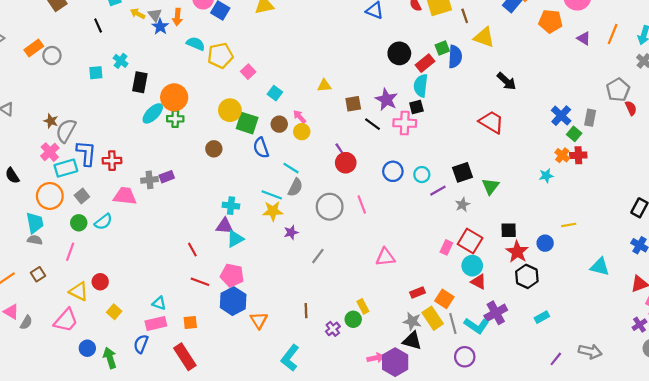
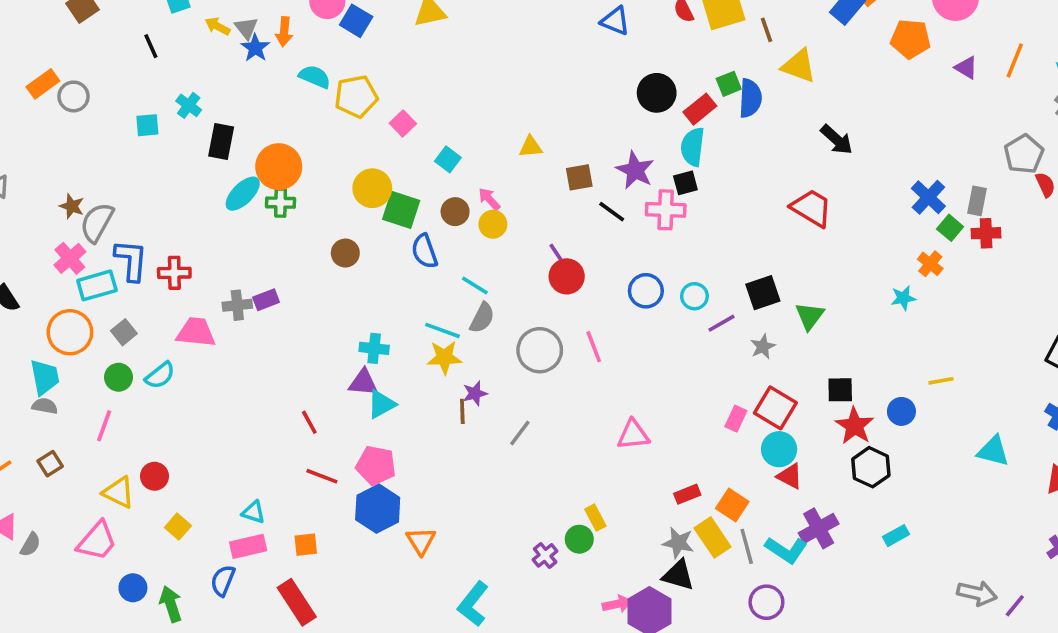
red cross: (578, 155) -> (986, 233), moved
brown line: (306, 311) -> (462, 411), moved
purple line: (556, 359) -> (1015, 606), moved

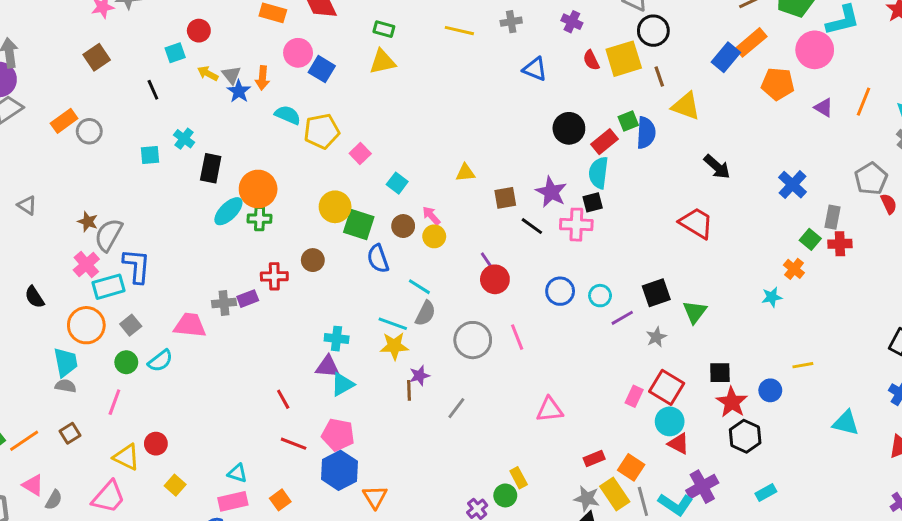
blue cross: (928, 197) -> (793, 185), moved
red cross: (174, 273) -> (274, 276), moved
orange square: (306, 545) -> (280, 500), turned -30

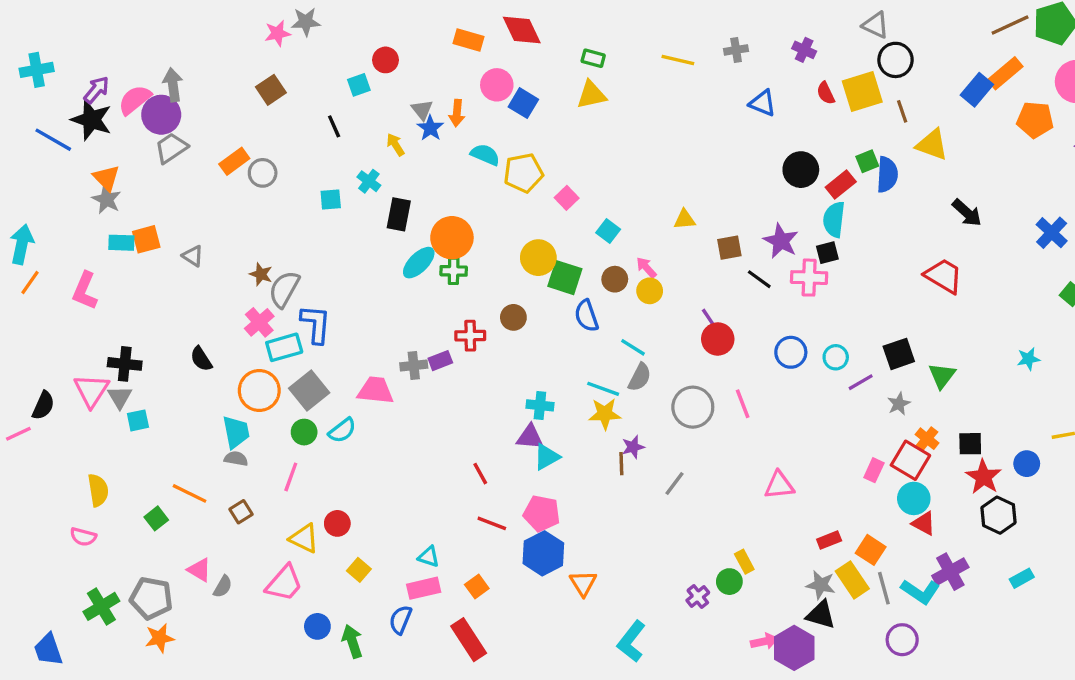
yellow arrow: (208, 74) -> (395, 145), moved, turned 30
orange cross: (794, 269) -> (927, 439), moved
gray square: (131, 325) -> (309, 391), size x1.6
orange line: (24, 441) -> (189, 493), moved, turned 60

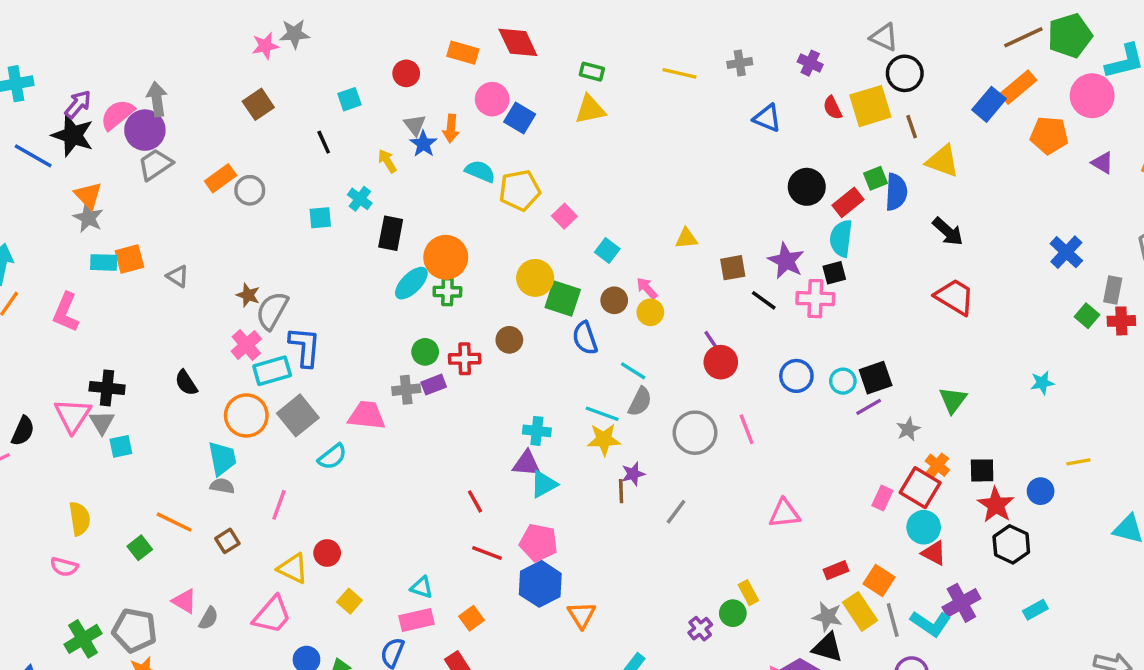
red circle: (386, 60) -> (406, 73), moved
black arrow: (967, 213) -> (948, 232), moved
black square: (899, 354) -> (876, 378), moved
green circle: (304, 432) -> (425, 352), moved

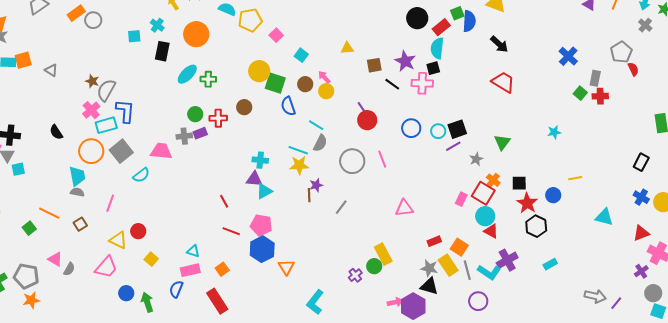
black rectangle: (391, 233) -> (162, 51), moved
orange circle: (446, 257) -> (196, 34), moved
yellow rectangle: (748, 593) -> (383, 254), size x1.5

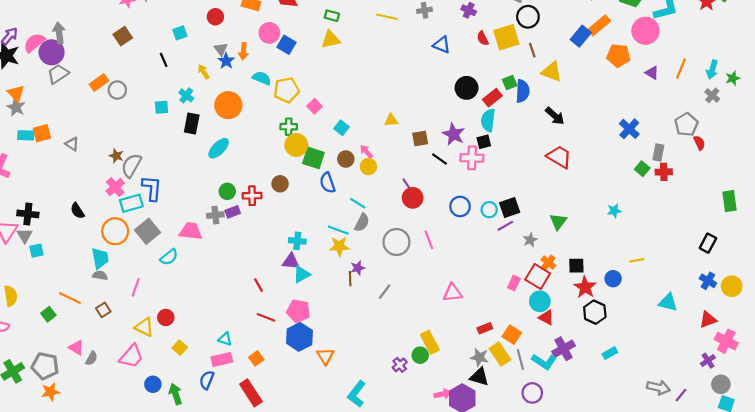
green cross: (208, 79) -> (289, 127), moved

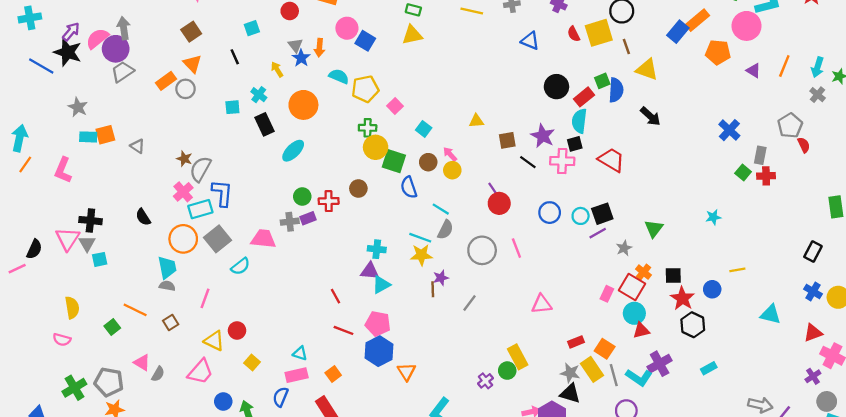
orange triangle: (16, 93) -> (192, 64), moved
black rectangle: (192, 123) -> (264, 124), turned -36
red trapezoid: (559, 157) -> (611, 160), moved
red triangle: (546, 317) -> (641, 330), turned -42

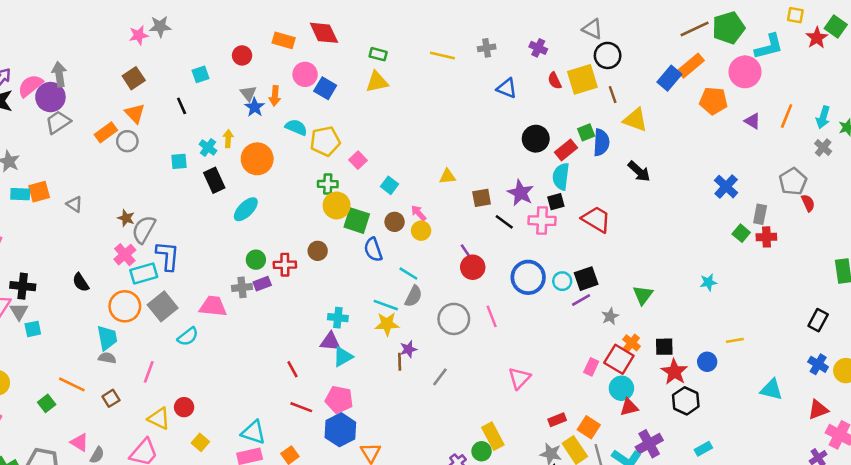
yellow arrow: (277, 69) -> (228, 139), moved, turned 35
blue circle: (550, 213) -> (528, 277), size x1.4
pink triangle: (542, 304) -> (519, 378), turned -40
cyan triangle: (300, 353) -> (253, 432), size x1.5

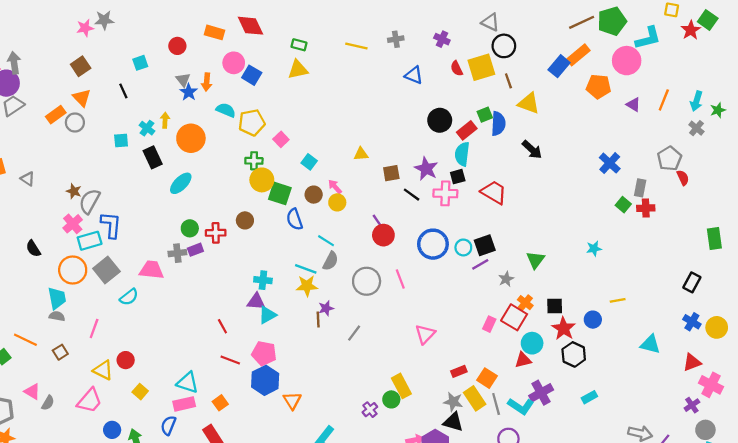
cyan circle: (621, 388) -> (532, 343), moved

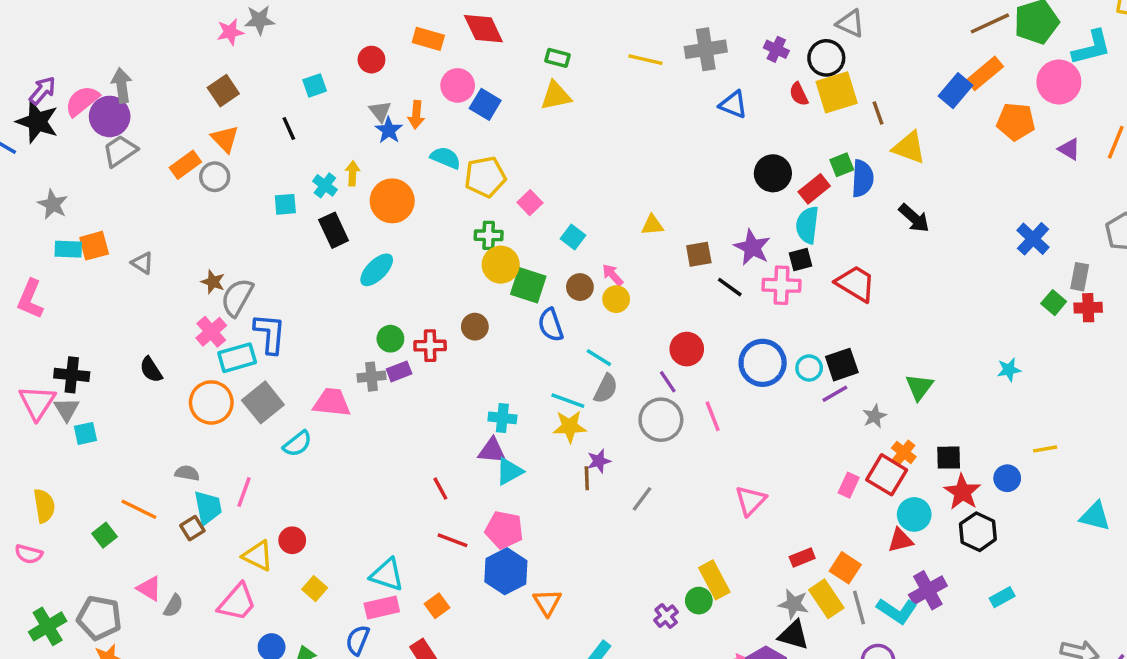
gray cross: (396, 39) -> (706, 49), size x1.6
black circle: (504, 46) -> (826, 58), moved
purple line: (378, 222) -> (668, 382), moved
cyan trapezoid: (57, 298) -> (208, 508), moved

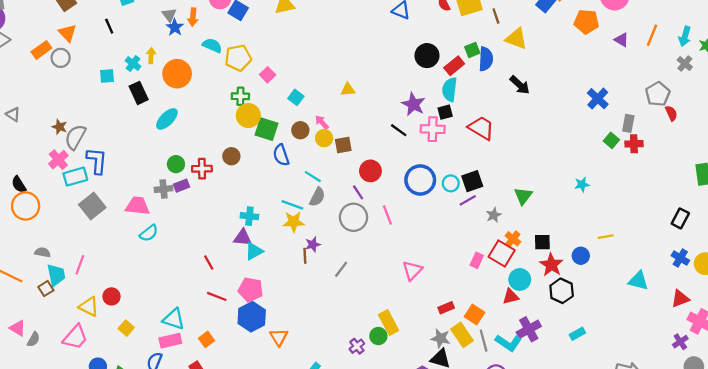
brown square: (699, 254) -> (343, 145), moved
orange circle: (211, 402) -> (26, 206), moved
cyan semicircle: (297, 444) -> (149, 233), moved

